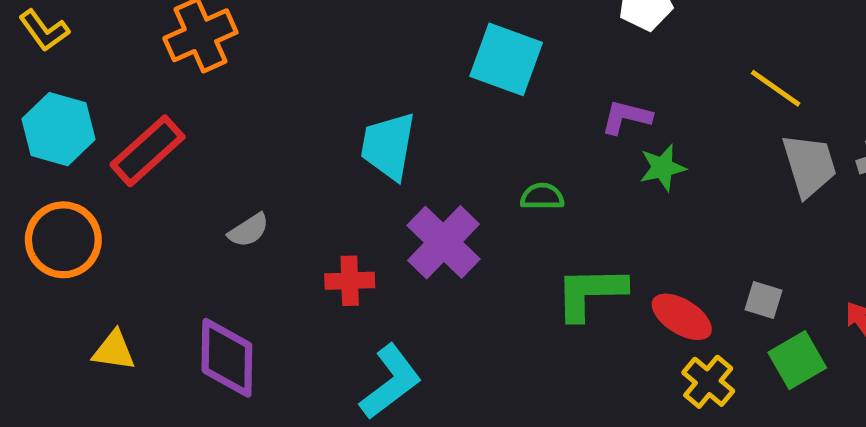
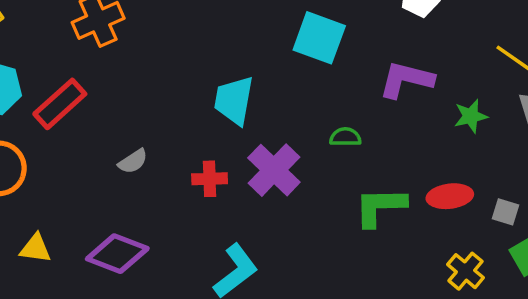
purple L-shape: (626, 117) -> (406, 80), size x1.5
green star: (662, 168) -> (471, 116), moved
red cross: (350, 281) -> (210, 179), moved
red ellipse: (682, 317) -> (450, 196), moved, turned -39
purple diamond: (227, 358) -> (117, 254), turned -70

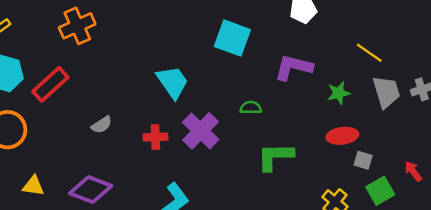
cyan trapezoid: (234, 100) -> (173, 82), turned 135
red ellipse: (450, 196) -> (342, 136), moved

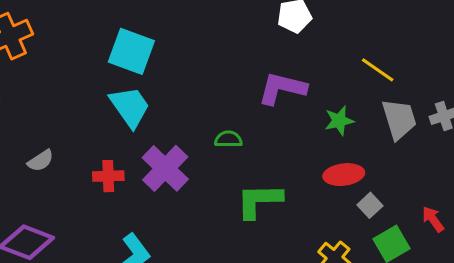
cyan square: (232, 38) -> (131, 51), moved
gray square: (363, 160) -> (370, 205), turned 30

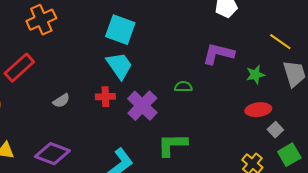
red cross: (108, 176) -> (105, 97), moved
green L-shape: (259, 201) -> (172, 145), moved

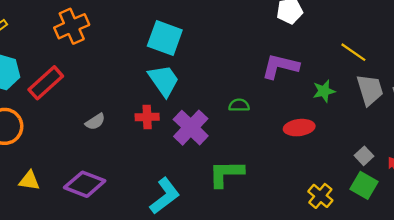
red ellipse: (258, 110) -> (299, 128), moved
gray square: (275, 130) -> (364, 156), moved
green square: (289, 155) -> (364, 185), turned -30

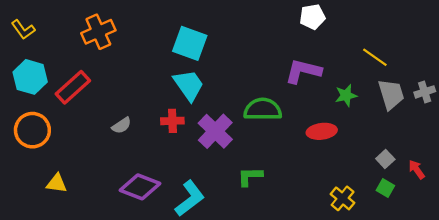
green semicircle: (239, 105) -> (263, 109), size x1.8
green L-shape: (226, 174) -> (250, 176), size x0.7
purple diamond: (85, 184) -> (140, 187), moved
green square: (364, 185) -> (385, 188), size x0.7

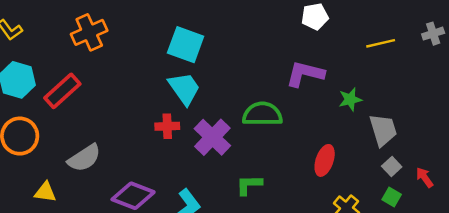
yellow line: (375, 57) -> (381, 43), moved, turned -48
gray cross: (425, 92) -> (433, 34), moved
gray trapezoid: (391, 94) -> (383, 130), moved
gray semicircle: (122, 126) -> (84, 158), moved, size x1.6
red ellipse: (322, 131) -> (325, 160), moved, turned -64

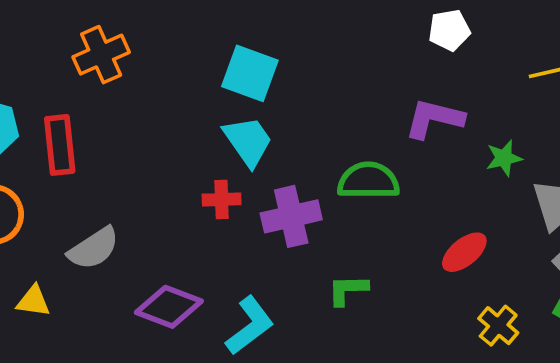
red rectangle: (62, 91) -> (60, 145), turned -54
purple cross: (212, 137) -> (291, 216), turned 33
red ellipse: (325, 160) -> (464, 252), turned 32

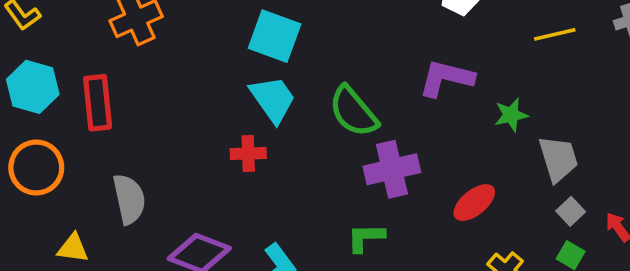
green semicircle: (368, 181) -> (353, 111), moved, turned -130
purple cross: (291, 216) -> (392, 169), moved
gray semicircle: (94, 248) -> (129, 199), turned -69

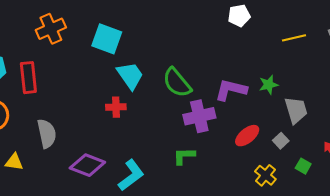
cyan square: (275, 36) -> (107, 39), moved
purple L-shape: (446, 78) -> (231, 90), moved
gray square: (571, 211) -> (281, 141), moved

